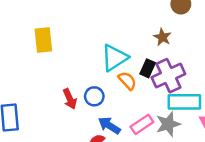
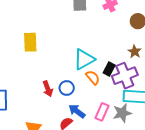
brown star: (162, 37) -> (135, 52), moved
pink rectangle: (142, 124) -> (102, 112), turned -36

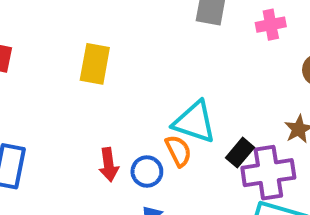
cyan triangle: (84, 59) -> (194, 122), turned 35
orange semicircle: (93, 78) -> (178, 151), moved

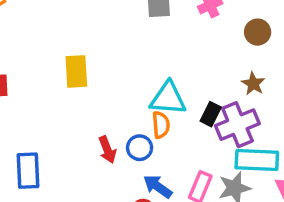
orange semicircle: (178, 151) -> (161, 125), turned 36

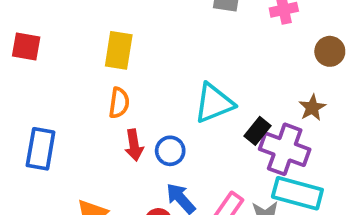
cyan triangle: (168, 98) -> (214, 103), turned -39
orange semicircle: (161, 125) -> (119, 103), moved
purple cross: (237, 125) -> (285, 149), turned 30

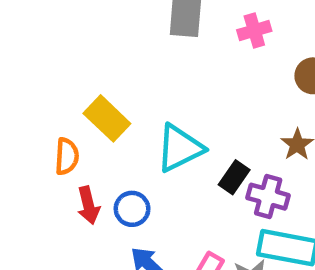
yellow rectangle: (119, 50) -> (107, 118), moved, turned -51
purple cross: (285, 149) -> (268, 197), size x0.7

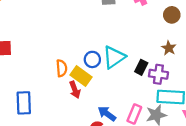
yellow rectangle: (107, 118) -> (81, 76), moved
blue circle: (132, 209) -> (92, 59), moved

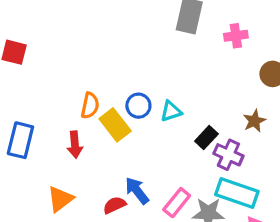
cyan triangle: (114, 57) -> (171, 111), size x0.6
red arrow: (75, 90) -> (75, 145), moved

